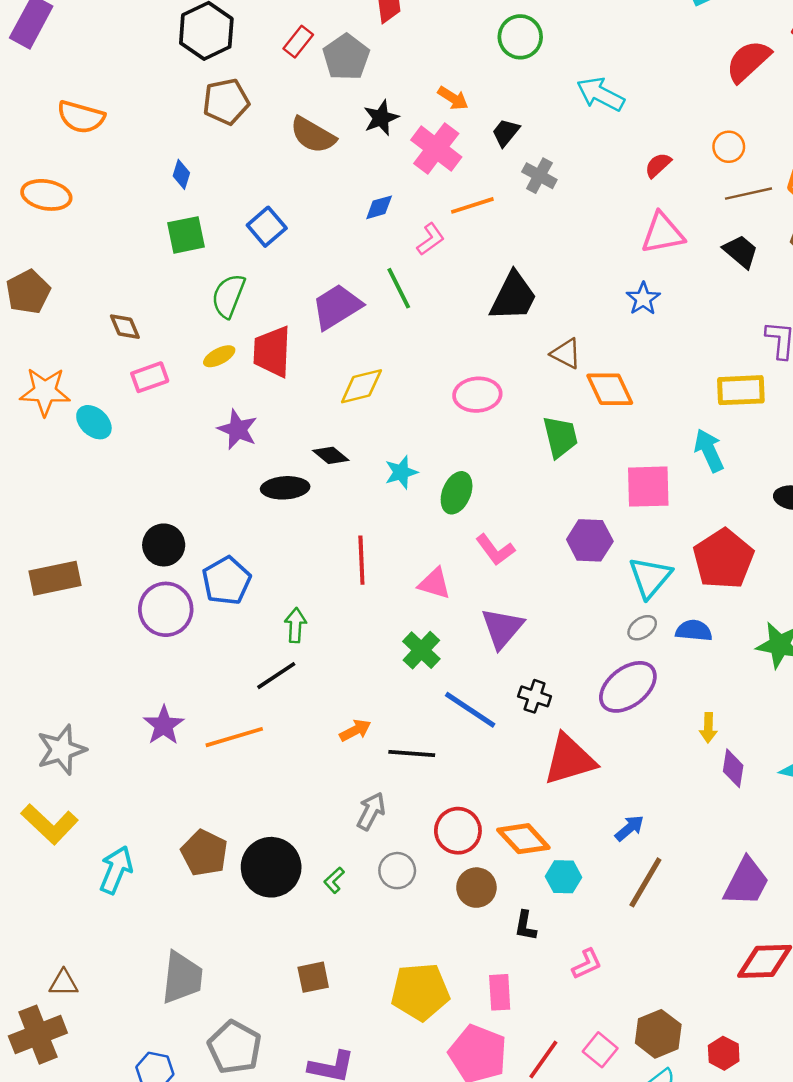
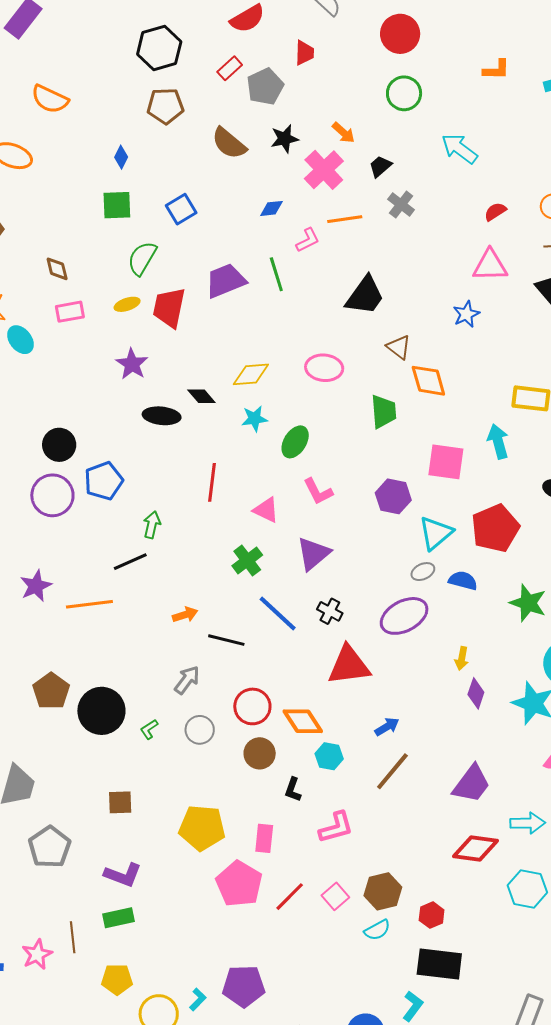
yellow diamond: (361, 386) -> (251, 374), moved
pink L-shape: (587, 964) -> (336, 827), size x1.4

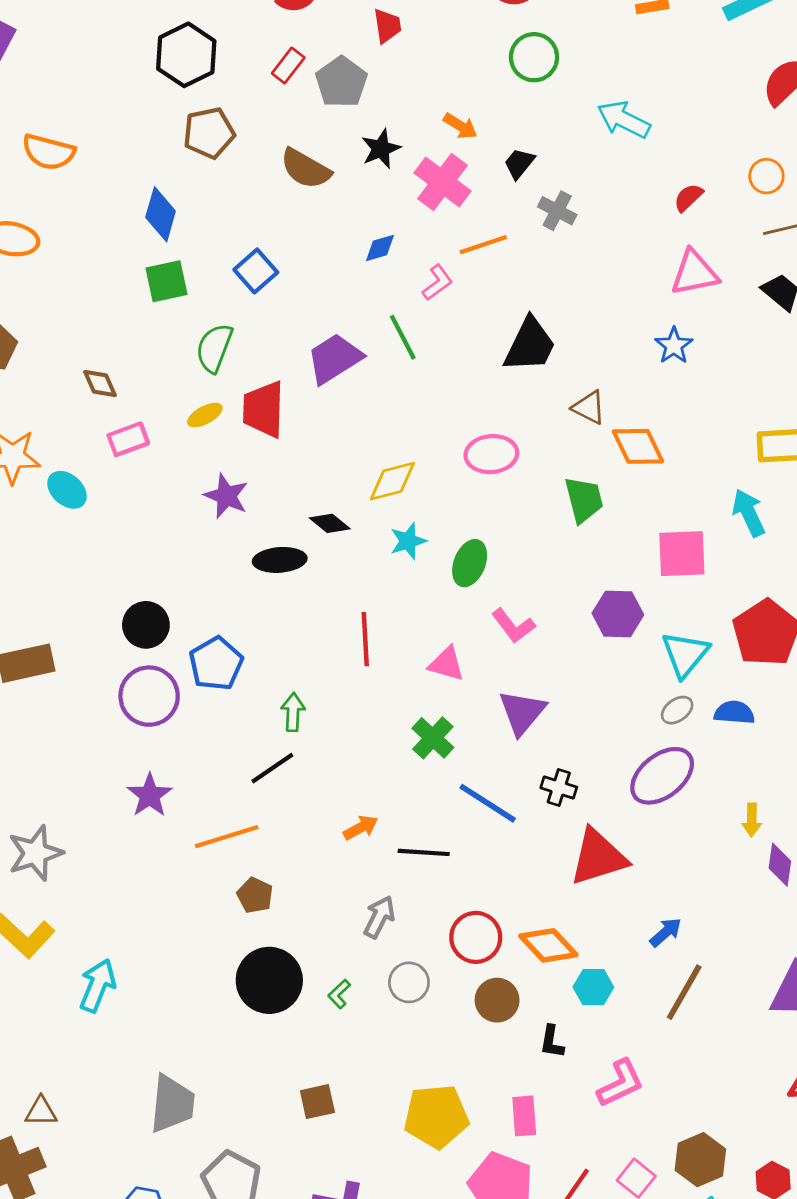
blue diamond: (121, 157) -> (161, 214), size x1.6
purple star: (36, 586) -> (150, 795), moved
brown pentagon: (51, 691) -> (255, 895), moved, size x0.7

